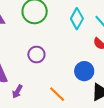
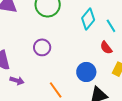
purple arrow: (17, 91) -> (17, 81), turned -112

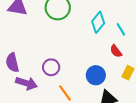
purple circle: (42, 47) -> (51, 67), moved
purple arrow: (17, 81) -> (26, 83), size x1.5

